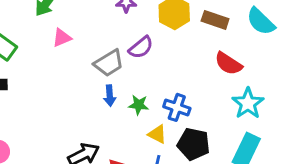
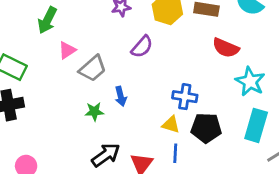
gray trapezoid: (109, 63) -> (93, 68), moved
green star: (139, 105) -> (94, 112), moved

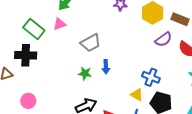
purple semicircle: (142, 47) -> (163, 39), moved
pink triangle: (67, 50) -> (60, 24), moved

